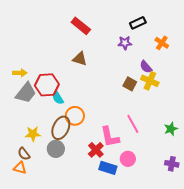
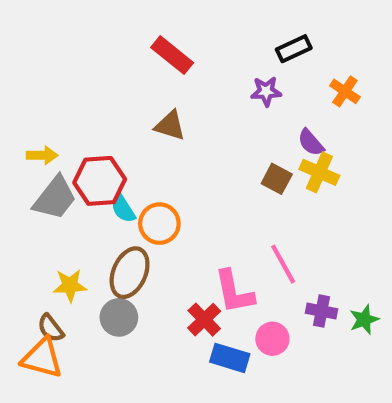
orange circle: (75, 116) -> (159, 224), moved
green star: (171, 129) -> (364, 320), moved
purple cross: (172, 164) -> (321, 311), moved
orange triangle: (20, 168) -> (42, 358), size x1.5

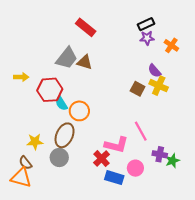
purple star: (266, 91) -> (147, 38), moved
gray trapezoid: (55, 198) -> (67, 58), moved
pink L-shape: (234, 292) -> (116, 145), turned -65
green star: (364, 320) -> (172, 161), moved

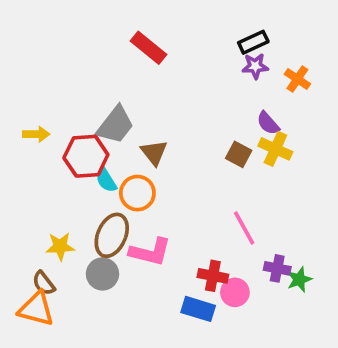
gray trapezoid: (67, 58) -> (115, 125), moved
brown triangle: (85, 62) -> (154, 153), moved, turned 35
pink L-shape: (116, 145) -> (150, 252), moved
red cross: (102, 159) -> (213, 276), moved, turned -35

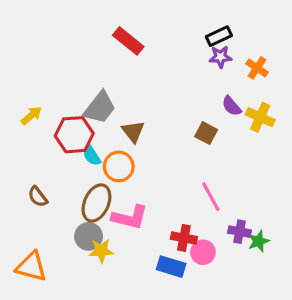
yellow arrow: (36, 134) -> (31, 116), turned -40
yellow cross: (275, 149) -> (260, 117), moved
yellow star: (60, 246) -> (101, 251), moved
brown semicircle: (44, 283) -> (38, 197), moved

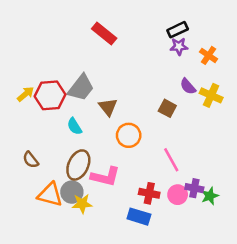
red hexagon: (74, 135) -> (50, 95), moved
orange circle: (119, 166) -> (129, 135), moved
pink circle: (203, 252) -> (178, 195), moved
orange triangle: (31, 267) -> (50, 195), moved

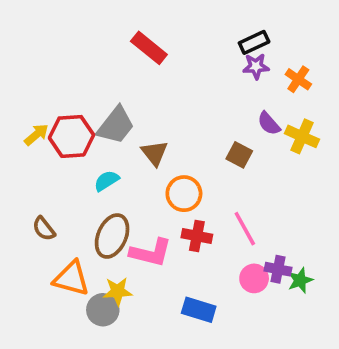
cyan semicircle: (74, 126) -> (107, 181), turned 90
gray circle: (72, 192) -> (103, 310), moved
red cross: (149, 193) -> (197, 236), moved

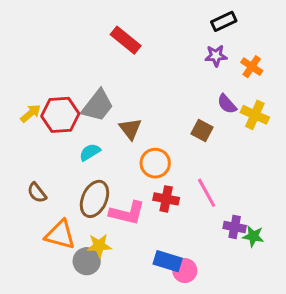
black rectangle: (254, 42) -> (224, 21), moved
pink circle: (254, 278) -> (185, 271), moved
green star: (300, 280) -> (253, 236), turned 30

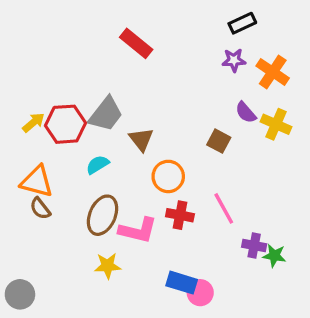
orange cross: (252, 67) -> (273, 72), size x1.4
orange triangle: (60, 235) -> (37, 181), moved
gray circle: (87, 261) -> (20, 294), moved

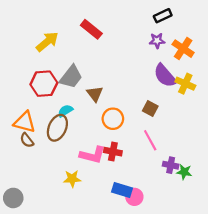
purple semicircle: (246, 112) -> (165, 76), size x1.6
yellow arrow: (33, 123) -> (47, 42), moved, size x1.5
brown square: (219, 141) -> (150, 109), moved
brown ellipse: (103, 215) -> (57, 128), moved
red cross: (180, 215) -> (113, 152), moved

